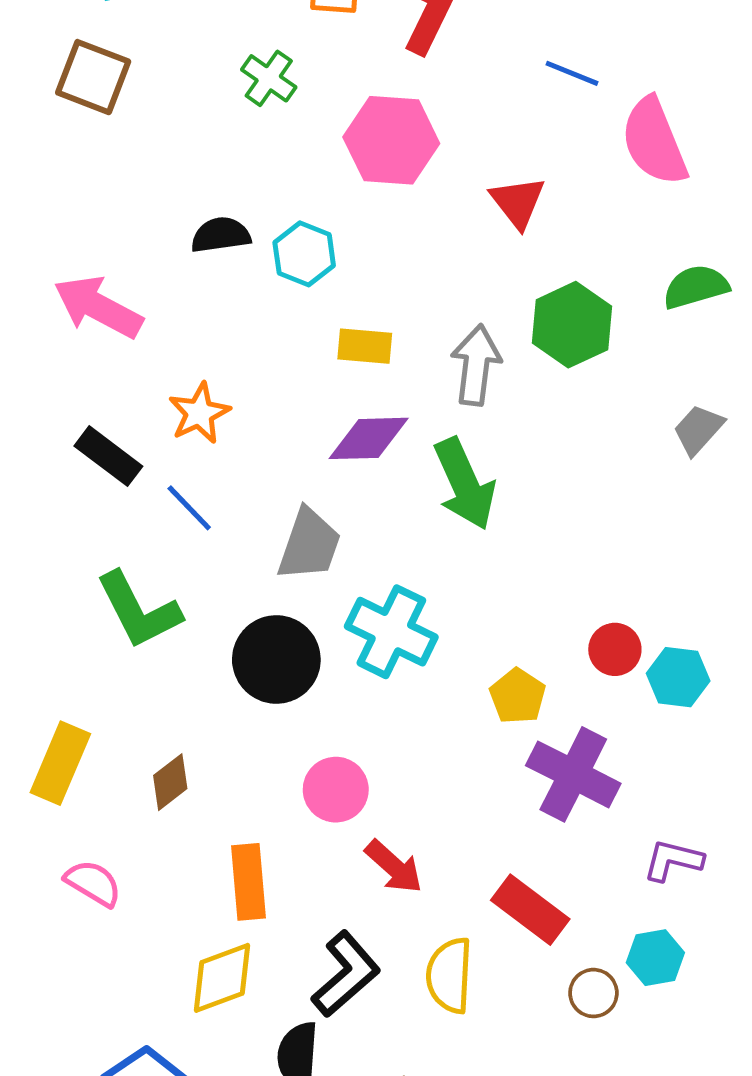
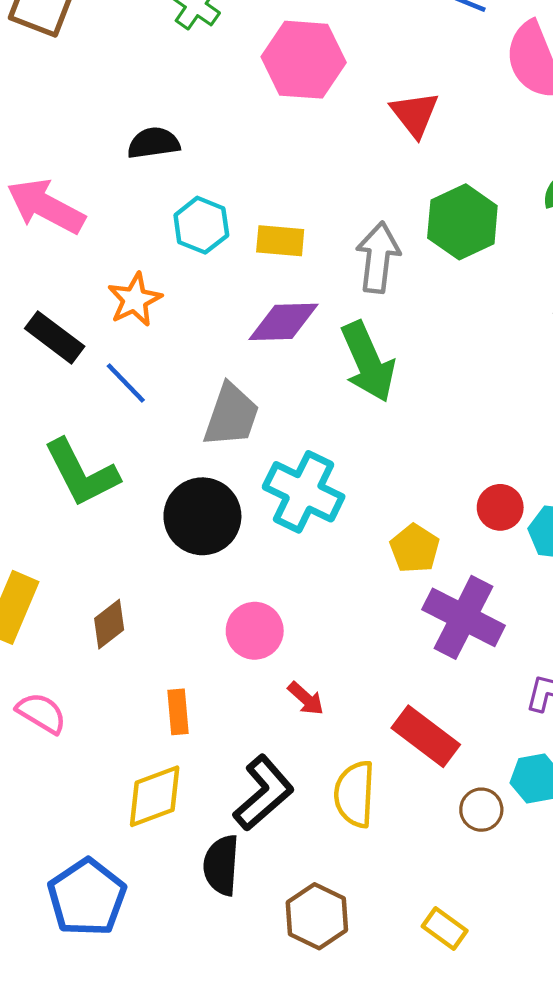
cyan hexagon: (304, 254) -> (201, 225), moved
red arrow: (394, 867) -> (306, 699), size x0.7
orange rectangle: (249, 882) -> (178, 712), size x0.7

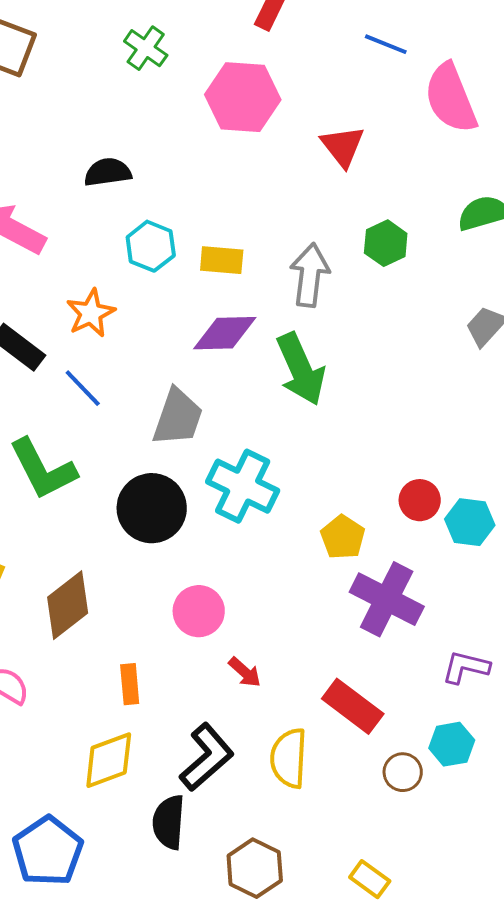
green hexagon: (462, 222) -> (386, 243), size x0.7
brown diamond: (109, 624) -> (68, 605), size x1.5

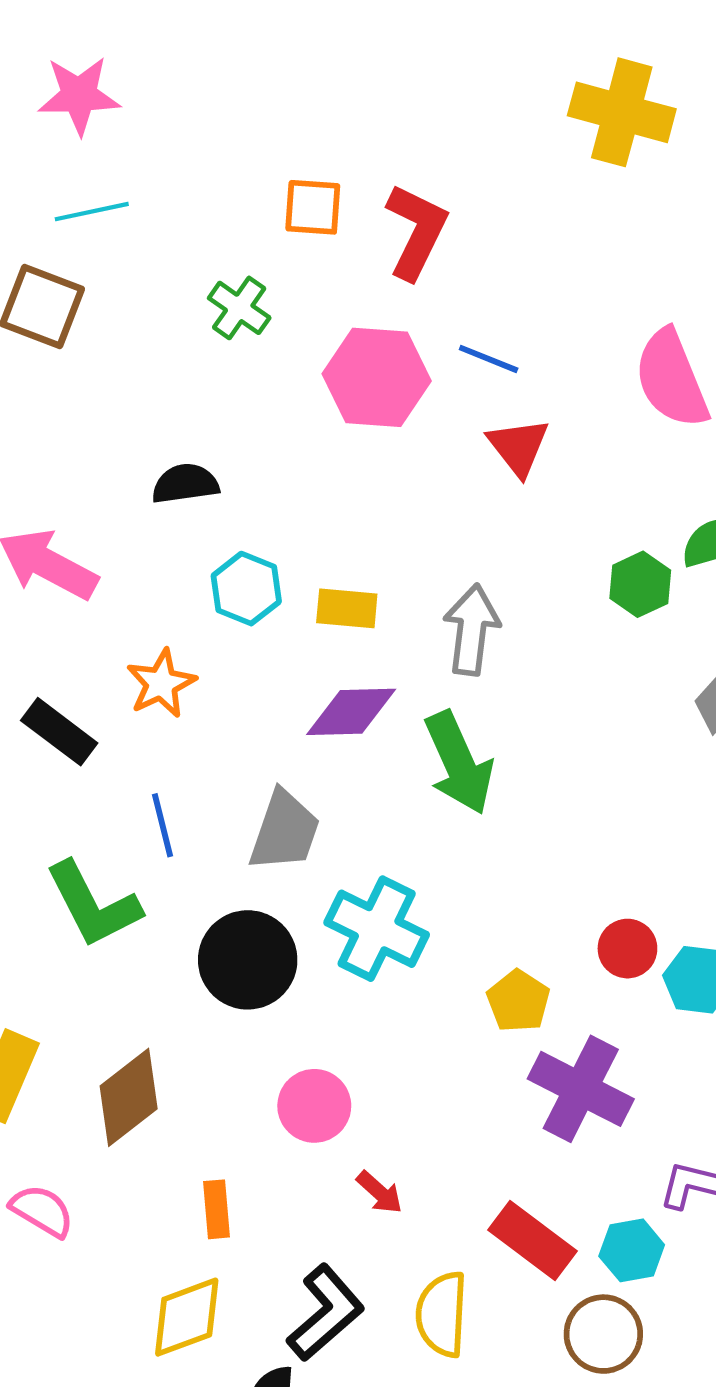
blue line: (386, 44) -> (489, 359), moved
green hexagon: (386, 243) -> (640, 584), moved
blue line: (83, 388) -> (163, 825), moved, turned 30
cyan hexagon: (452, 744) -> (632, 1250), moved
brown circle: (403, 772) -> (603, 1334), size x1.4

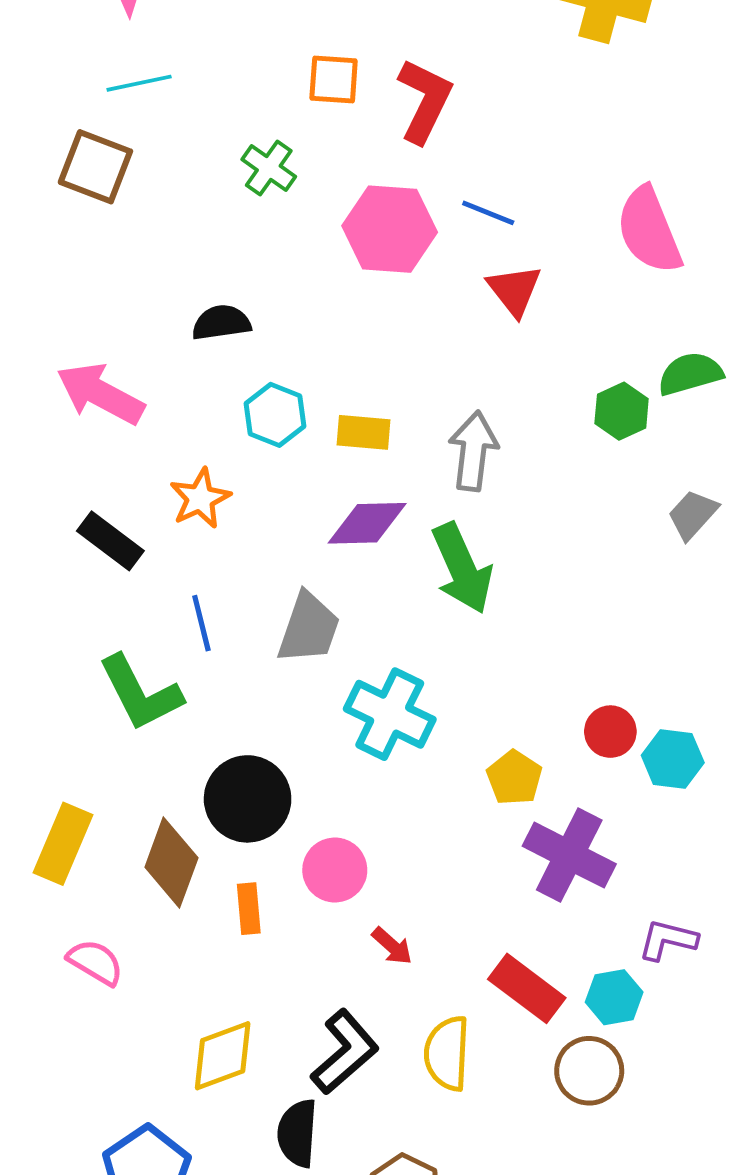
black circle: (248, 960) -> (248, 799), moved
brown diamond: (129, 1097) -> (171, 863), turned -32
orange rectangle: (216, 1209) -> (249, 909), moved

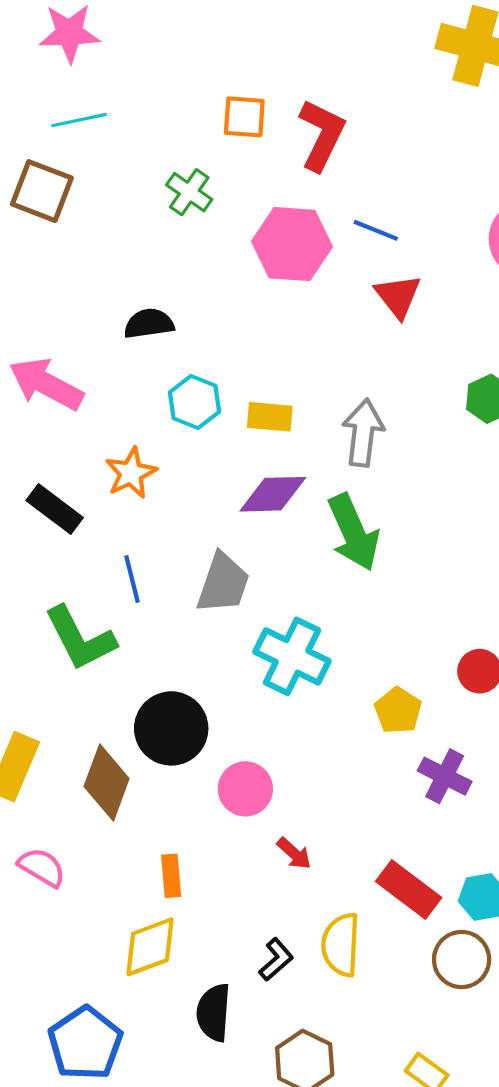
purple cross: (569, 855) -> (445, 776), size x0.7
orange rectangle: (249, 909) -> (171, 876), moved
black L-shape: (345, 1052) -> (276, 960), moved, size x0.6

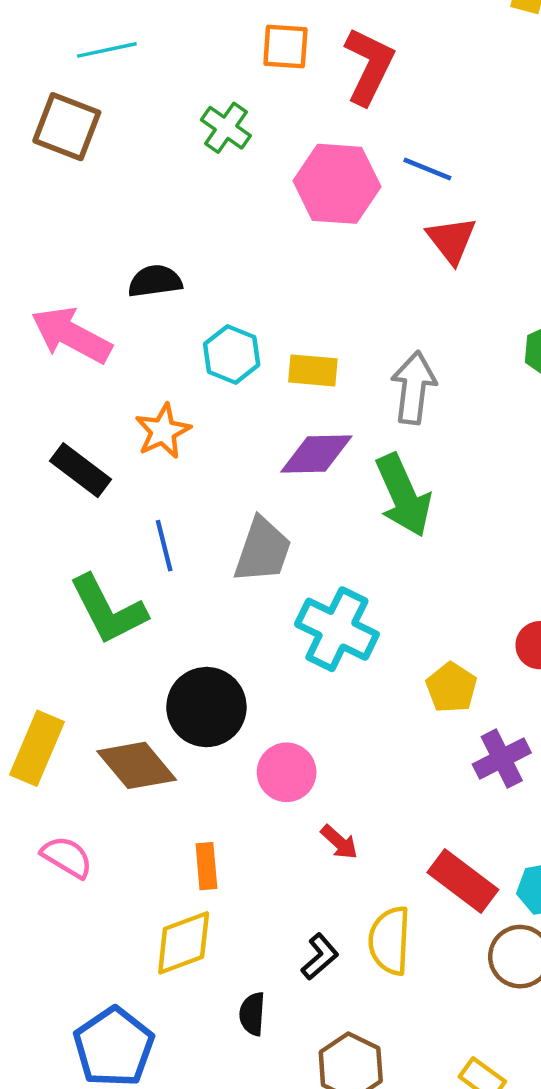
black semicircle: (149, 324) -> (155, 281), moved
purple cross: (445, 776) -> (502, 759), turned 36
brown diamond: (107, 783) -> (137, 765), turned -60
black semicircle: (214, 1013) -> (252, 1014), size x0.7

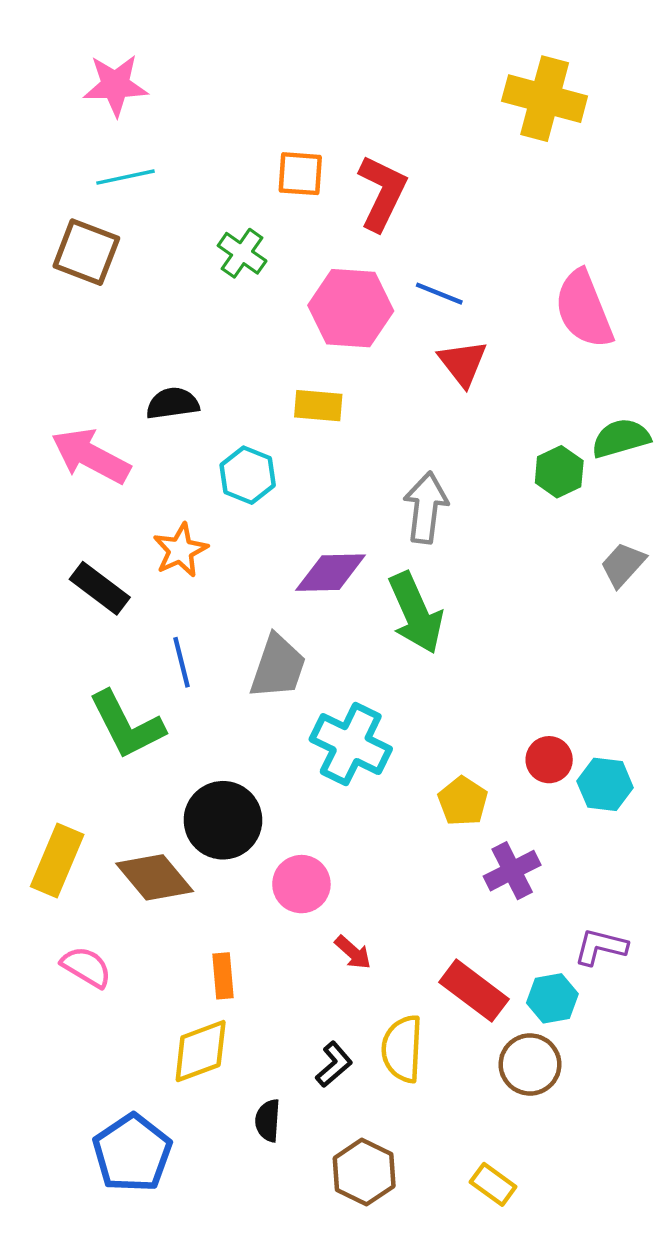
yellow rectangle: (313, 370) -> (318, 406), moved

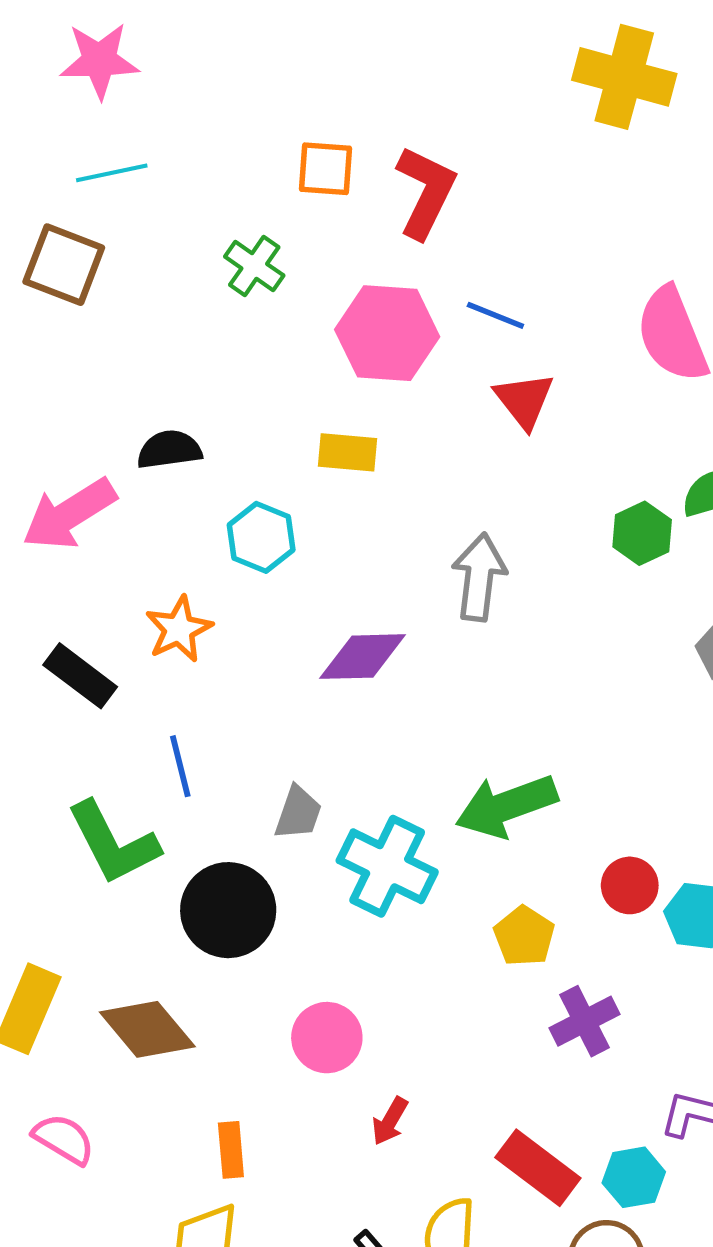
pink arrow: (91, 456) -> (69, 514), turned -60
green arrow: (416, 613) -> (506, 806), moved, turned 94
gray trapezoid: (278, 667) -> (298, 813), moved, size x0.7
black circle: (223, 820) -> (228, 910), moved
red arrow: (353, 952) -> (390, 1121), turned 78

